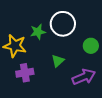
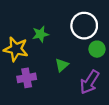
white circle: (63, 24) -> (84, 26), moved
purple arrow: (84, 77) -> (90, 82), turned 145

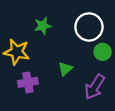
green star: (40, 34) -> (43, 26), moved

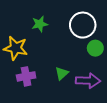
green triangle: (65, 69) -> (62, 73), moved
purple arrow: (95, 87) -> (88, 81), turned -120

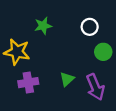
white circle: (83, 25) -> (90, 27), size x0.6
purple arrow: (88, 81) -> (95, 87), turned 65

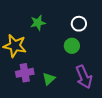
green circle: (103, 52) -> (72, 46), moved
green triangle: (67, 79) -> (49, 79), moved

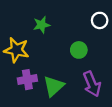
white circle: (79, 24) -> (100, 20), moved
green triangle: (49, 79) -> (54, 86), size x1.5

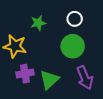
white circle: (100, 20) -> (75, 19), moved
green circle: (79, 50) -> (73, 46), size x1.5

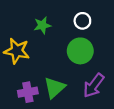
purple cross: (25, 74) -> (28, 92), moved
purple arrow: (85, 78) -> (94, 85), turned 60

